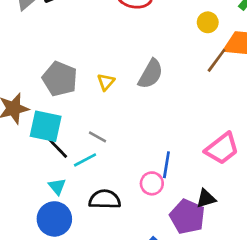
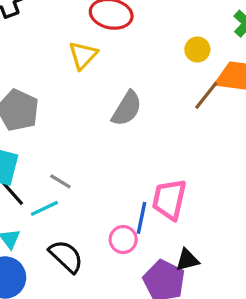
yellow triangle: (106, 82) -> (83, 55), moved, size x1.4
pink trapezoid: (222, 149) -> (169, 199), moved, turned 138
black semicircle: (105, 199) -> (66, 256), turned 40

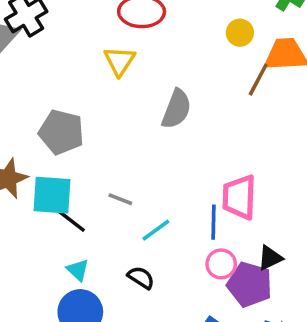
cyan line: (44, 208) -> (156, 230), moved
pink circle: (123, 239) -> (221, 264), moved
black semicircle: (66, 256) -> (141, 278), size x0.7

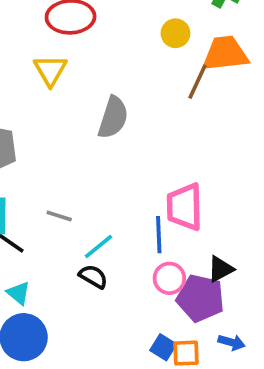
black semicircle: (141, 278) -> (93, 276), moved

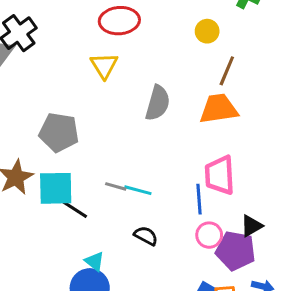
orange trapezoid: (225, 54) -> (219, 109), moved
cyan line: (98, 246) -> (138, 190), moved, turned 56
cyan triangle: (19, 293) -> (95, 261), moved

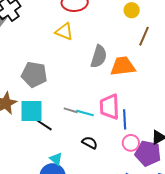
yellow triangle: (104, 66) -> (64, 32), turned -36
orange trapezoid: (219, 109) -> (123, 66), moved
pink trapezoid: (220, 175) -> (109, 107), moved

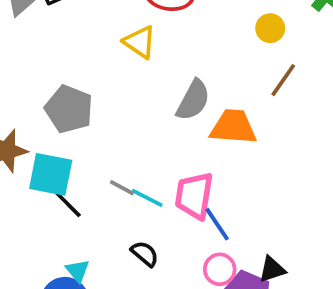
blue line: (125, 119) -> (217, 224), turned -42

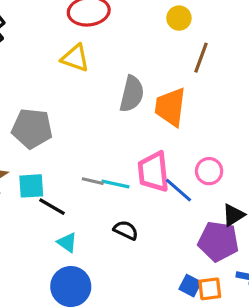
orange trapezoid: (233, 127) -> (170, 107), turned -72
cyan square: (51, 174) -> (31, 186), size x0.7
pink circle: (220, 269) -> (209, 171), moved
cyan triangle: (78, 271) -> (67, 242), moved

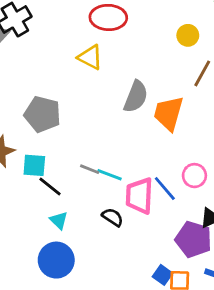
pink trapezoid: (153, 172) -> (139, 196), moved

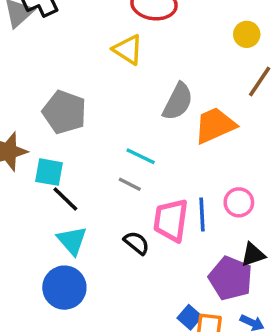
orange trapezoid: (169, 113) -> (215, 125), turned 45
gray line: (90, 169) -> (130, 184), moved
cyan line: (109, 175) -> (141, 156), moved
blue line: (165, 188) -> (202, 214), turned 32
cyan triangle: (59, 220) -> (72, 241), size x1.4

